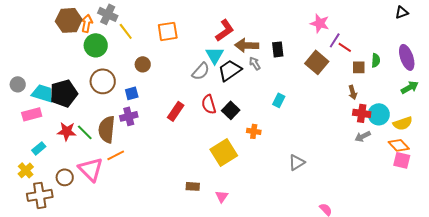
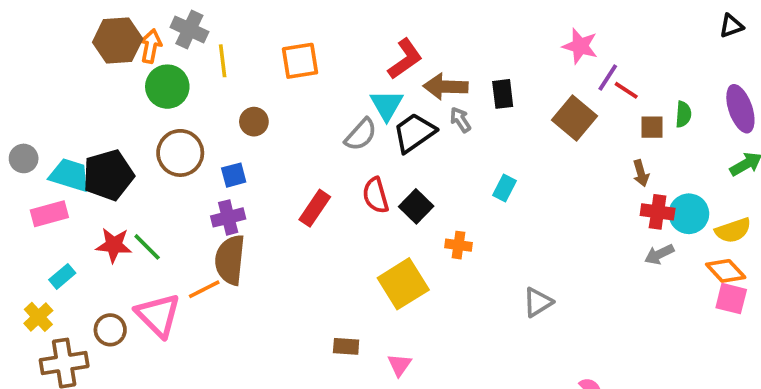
yellow line: (126, 31) -> (223, 61), turned 30
brown semicircle: (107, 129) -> (230, 260), moved

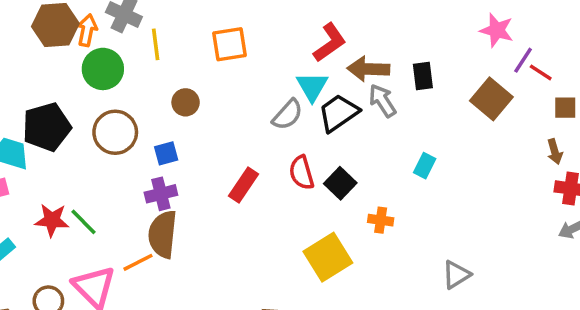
gray arrow: (460, 120) -> (382, 101), size x1.4
black pentagon: (108, 175) -> (47, 127), moved

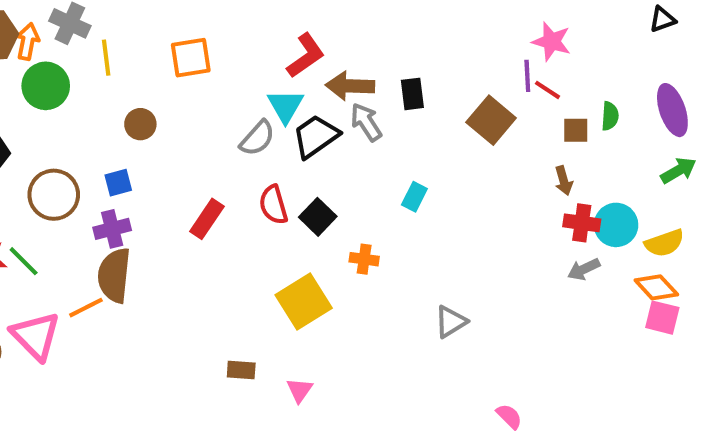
pink star: (497, 30) -> (552, 42), moved
purple line: (523, 60) -> (527, 76), turned -36
brown circle: (115, 132) -> (54, 195), moved

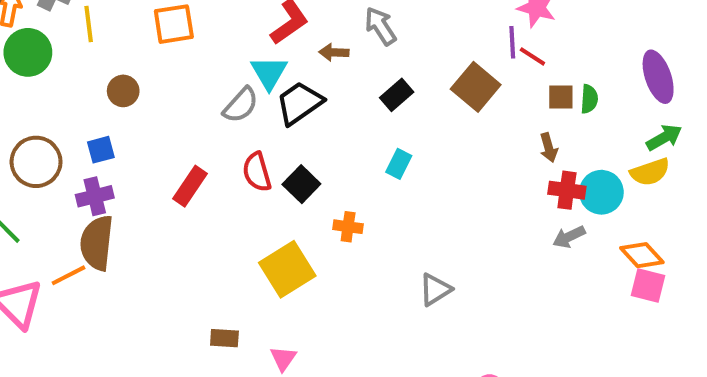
brown arrow: (350, 86) -> (334, 52), size x0.6
black rectangle: (412, 94) -> (397, 95), moved, turned 56
green semicircle: (610, 116) -> (589, 99), moved
gray arrow: (366, 122) -> (380, 26), moved
yellow semicircle: (664, 243) -> (650, 172), moved

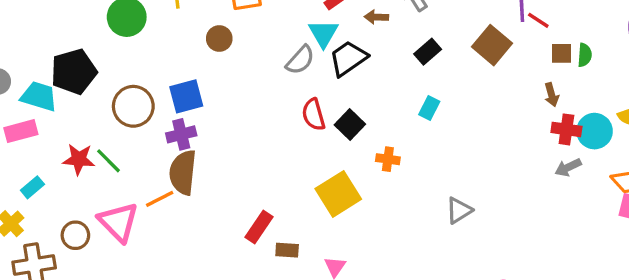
brown circle: (123, 91) -> (219, 39), moved
blue square: (101, 150) -> (186, 96), size x1.5
red rectangle: (190, 186) -> (259, 227), moved

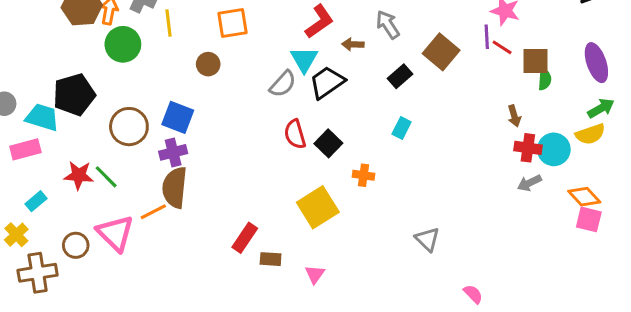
brown square: (492, 45) -> (441, 52), moved
brown square: (561, 53) -> (536, 61), moved, size x1.4
blue square: (186, 96) -> (178, 117), turned 36
gray triangle: (459, 210) -> (427, 239), moved, turned -44

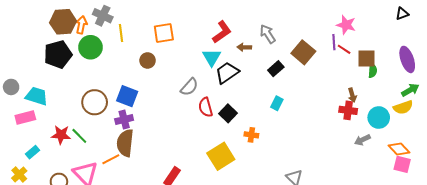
gray semicircle: (283, 84) -> (189, 87), moved
black pentagon: (74, 95) -> (58, 54), moved
red cross: (528, 148) -> (348, 110), moved

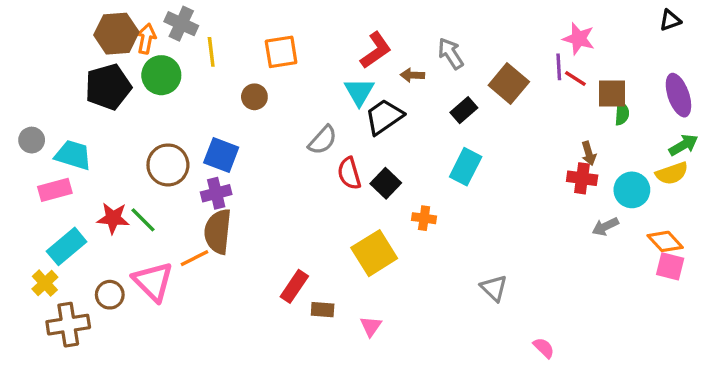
cyan rectangle: (277, 103) -> (466, 167), size x1.5
cyan rectangle: (32, 152) -> (67, 246), size x1.6

